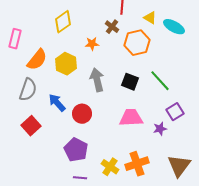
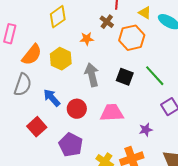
pink trapezoid: (131, 118) -> (112, 113), moved
red square: (31, 126) -> (37, 127), moved
purple star: (160, 129) -> (146, 130), moved

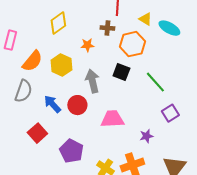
brown cross: (107, 22) -> (107, 28), turned -32
black square: (125, 77) -> (121, 72), moved
red circle: (77, 109) -> (77, 105), moved

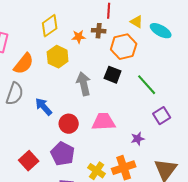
orange star: (87, 45) -> (79, 37), moved
yellow hexagon: (61, 65) -> (58, 57), moved
red circle: (77, 105) -> (69, 124), moved
red square: (37, 133) -> (29, 161), moved

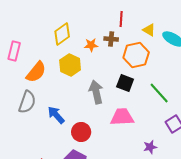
pink trapezoid: (104, 122) -> (122, 117), moved

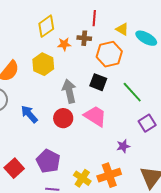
yellow diamond: (62, 34) -> (46, 26), moved
pink trapezoid: (122, 117) -> (95, 116), turned 35
red circle: (81, 132) -> (63, 118), moved

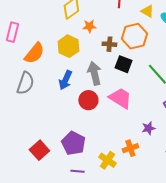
brown cross: (84, 38) -> (109, 44), moved
blue arrow: (29, 114) -> (65, 80), moved, turned -114
orange cross: (109, 175) -> (130, 148), moved, size x0.7

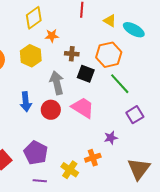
orange hexagon: (134, 36) -> (109, 55), moved
blue arrow: (65, 80) -> (26, 102), moved, turned -30

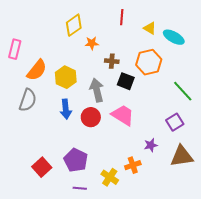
yellow hexagon: (31, 56) -> (66, 77), moved
green line: (120, 84) -> (183, 91), moved
brown triangle: (139, 169) -> (182, 156), moved, turned 45

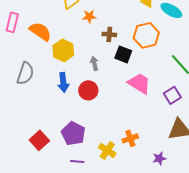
orange semicircle: (37, 70) -> (40, 31), moved, turned -95
gray arrow: (97, 90) -> (94, 63), size x0.6
pink trapezoid: (123, 115) -> (139, 83), moved
purple star: (151, 145) -> (159, 158), moved

